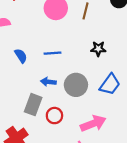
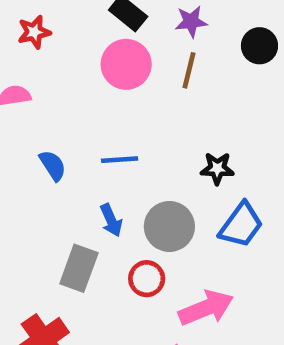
black star: (98, 49) -> (217, 168), moved
blue arrow: (48, 82) -> (111, 220), turned -120
red circle: (54, 116) -> (147, 279), moved

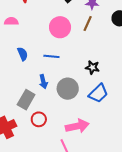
pink circle: (126, 64) -> (60, 27), moved
red circle: (147, 279) -> (39, 119), moved

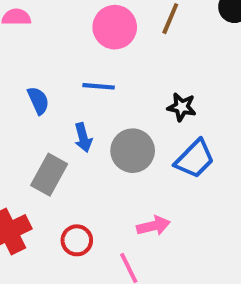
blue semicircle: (23, 54) -> (38, 101), moved
red circle: (39, 119) -> (77, 240), moved
pink arrow: (77, 126) -> (153, 226), size x0.7

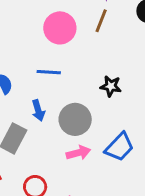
blue trapezoid: (195, 159) -> (119, 147), moved
pink arrow: (153, 226) -> (78, 153), moved

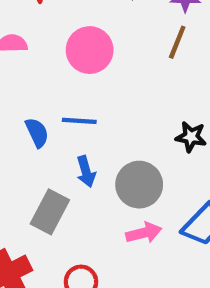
pink circle: (60, 28) -> (90, 50), moved
blue line: (49, 72) -> (79, 121), moved

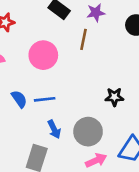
brown line: (177, 42) -> (83, 39), moved
blue semicircle: (37, 133) -> (19, 99), moved

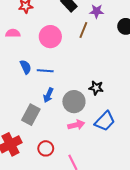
black star: (114, 97) -> (96, 88), moved
blue arrow: (54, 129) -> (48, 95), turned 40

